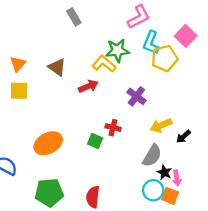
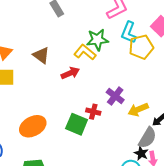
purple cross: (136, 96) -> (115, 96), moved
green square: (95, 141) -> (77, 124), size x1.5
gray semicircle: (152, 156) -> (147, 138), moved

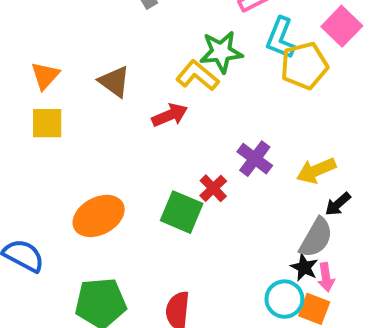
yellow arrow: (138, 110) -> (316, 171), moved
red cross: (93, 112) -> (213, 188), turned 32

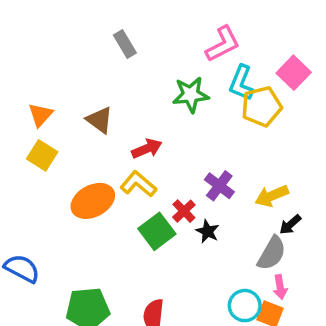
yellow L-shape: (197, 76) -> (138, 184), moved
yellow square: (47, 123) -> (42, 155), turned 32
green square: (182, 212) -> (157, 231), turned 30
orange ellipse: (99, 216) -> (93, 201), moved
black star: (304, 267) -> (208, 231), moved

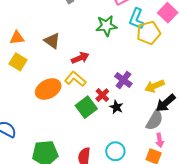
orange triangle: (40, 115) -> (17, 38), turned 42
black arrow: (290, 225) -> (166, 103), size x1.5
cyan circle: (245, 306) -> (115, 151), moved

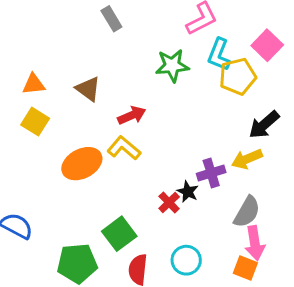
purple cross: (123, 80) -> (211, 173), moved, turned 36
red cross: (102, 95) -> (169, 203), moved
black arrow: (166, 103) -> (264, 125), moved
green square: (86, 107) -> (119, 234), moved
pink arrow: (160, 140) -> (255, 243), size x1.5

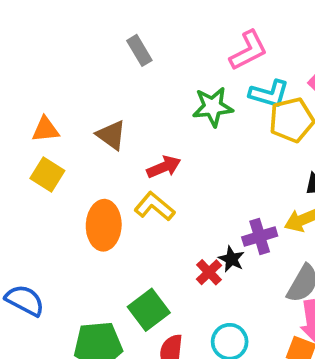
cyan L-shape: (219, 55) -> (269, 94), turned -96
orange ellipse: (82, 164) -> (104, 225), turned -60

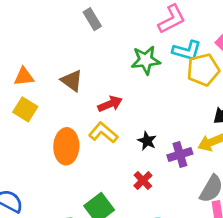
black star: (231, 259) -> (147, 141), moved

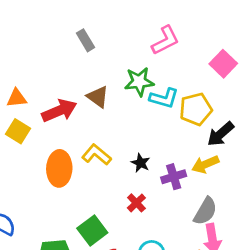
cyan L-shape: (187, 51) -> (164, 98), moved
yellow pentagon: (203, 70) -> (196, 109), moved
brown triangle: (72, 81) -> (98, 97), moved
red arrow: (110, 104) -> (59, 111), moved, size x1.4

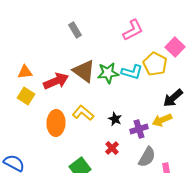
green star: (139, 82) -> (108, 73), moved
brown triangle: (98, 97) -> (84, 71), size x1.4
yellow pentagon: (196, 109) -> (155, 64), moved, turned -30
gray semicircle: (205, 211) -> (147, 157), moved

